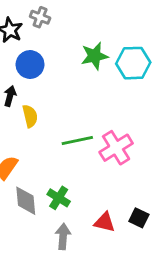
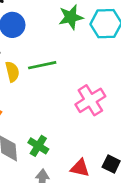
green line: (77, 140) -> (42, 65), moved

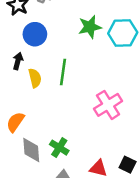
green line: (42, 65) -> (63, 72), turned -70

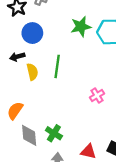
black arrow: (18, 61) -> (17, 57), turned -120
pink cross: (108, 105) -> (97, 96), size x0.6

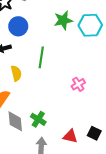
yellow semicircle: (32, 72) -> (16, 73), moved

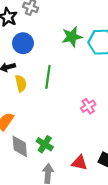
yellow semicircle: (16, 73) -> (21, 83), moved

